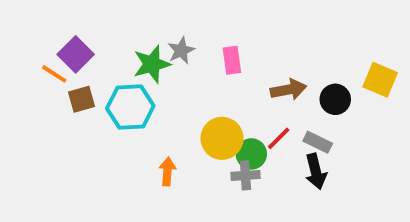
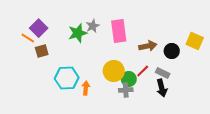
pink rectangle: (232, 60) -> (119, 31), size x1.6
cyan hexagon: (130, 107) -> (67, 78), moved

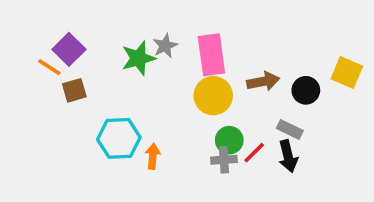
yellow circle: (114, 71) -> (213, 96), moved
red line: (143, 71) -> (254, 153), moved

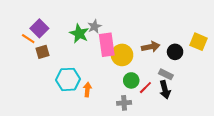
pink rectangle: (211, 55) -> (107, 45), moved
green star: (138, 58) -> (79, 34), turned -30
gray cross: (224, 160) -> (124, 103), moved

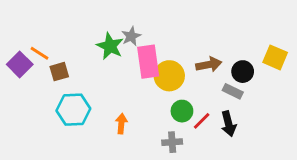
purple square: (39, 28) -> (20, 64), moved
gray rectangle: (166, 74) -> (233, 91), moved
cyan hexagon: (68, 79) -> (73, 110), moved

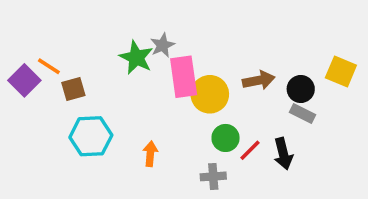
gray rectangle: (233, 91) -> (302, 113), moved

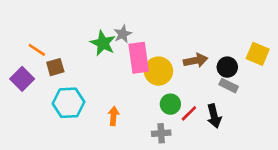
purple square: (24, 80) -> (22, 79), moved

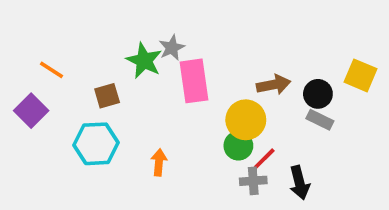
brown square: (55, 67) -> (107, 96), moved
yellow circle: (158, 71) -> (246, 120), moved
black arrow: (214, 116) -> (299, 183), moved
gray cross: (161, 133) -> (253, 181), moved

